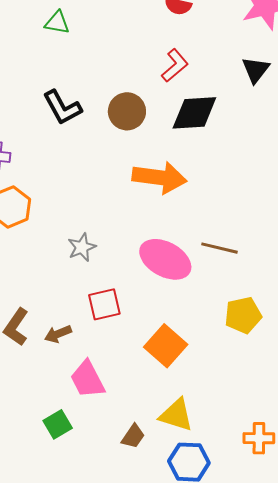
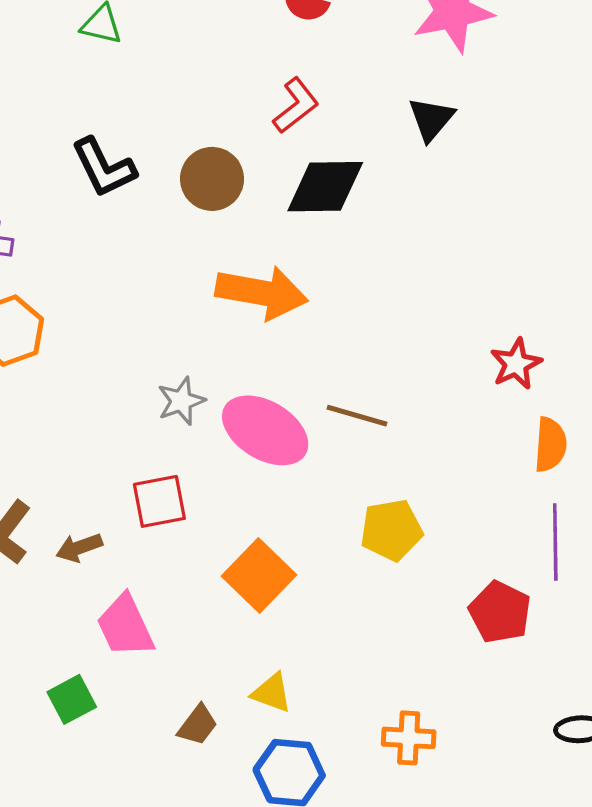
gray star: (82, 247) -> (181, 401), moved
yellow triangle: (176, 415) -> (272, 693), size x0.7

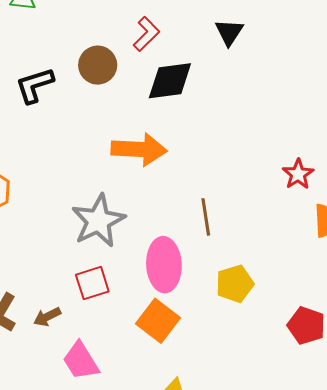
black L-shape: (104, 168) -> (35, 85), turned 105
brown circle: (212, 179) -> (98, 65), moved
gray star: (181, 401) -> (98, 221), size x1.8
brown line: (357, 416) -> (206, 217), turned 72
pink ellipse: (265, 430) -> (164, 265), moved, turned 63

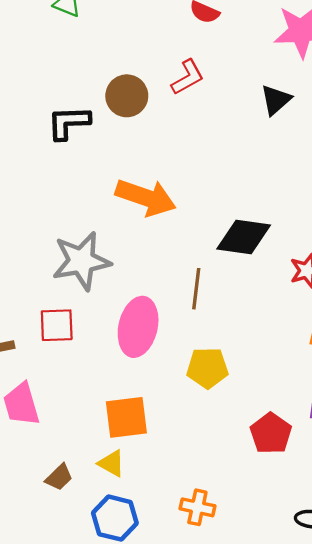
black diamond: (170, 81) -> (244, 237), moved
black L-shape: (35, 85) -> (69, 123), moved
orange square: (158, 321) -> (126, 417), moved, turned 30

